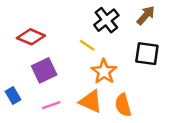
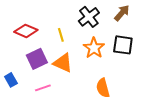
yellow line: (87, 45) -> (61, 35), moved, turned 40
orange star: (104, 72) -> (94, 48), moved
orange triangle: (91, 101) -> (63, 63), moved

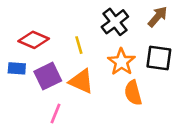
blue rectangle: (11, 80) -> (17, 68), moved, turned -56
pink line: (43, 88) -> (56, 114), turned -49
orange semicircle: (103, 88) -> (133, 93), moved

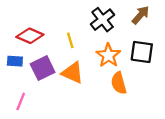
pink line: (56, 114) -> (21, 101), moved

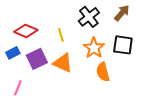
blue rectangle: (15, 61) -> (13, 53), turned -32

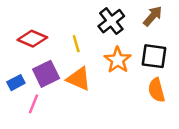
blue rectangle: (13, 53) -> (16, 83), moved
orange semicircle: (103, 72) -> (156, 90), moved
pink line: (18, 88) -> (34, 104), moved

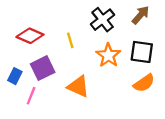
orange triangle: (79, 79) -> (78, 86), moved
blue rectangle: (16, 83) -> (15, 76), turned -35
orange semicircle: (156, 90) -> (144, 83), turned -110

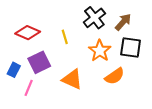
brown arrow: (141, 15) -> (123, 22), moved
orange semicircle: (144, 83) -> (115, 76), moved

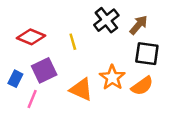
orange star: (100, 51) -> (112, 78), moved
orange semicircle: (115, 76) -> (142, 86), moved

